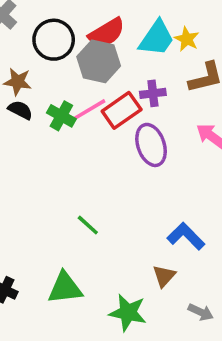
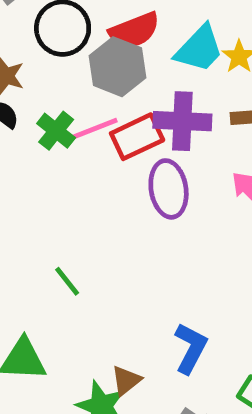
purple cross: (153, 93) -> (182, 121), size x1.6
blue L-shape: (186, 236) -> (191, 348), moved, turned 63
brown triangle: (164, 276) -> (126, 380), moved

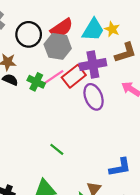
blue L-shape: (191, 348) -> (120, 167), turned 65

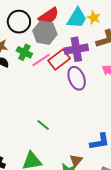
green cross: (36, 82) -> (24, 52), moved

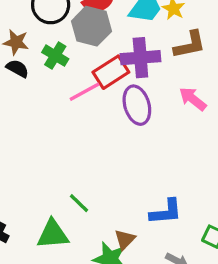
pink line: (41, 60) -> (85, 92), moved
green line: (43, 125) -> (79, 203), moved

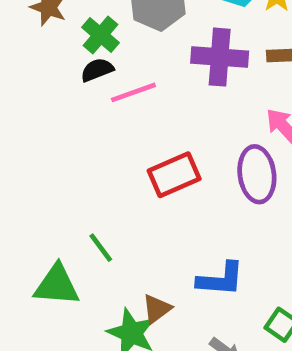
black semicircle: (17, 68) -> (97, 70), moved, turned -60
red rectangle: (111, 72) -> (174, 175), moved
purple ellipse: (137, 105) -> (257, 174), moved

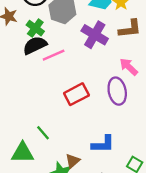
purple cross: (220, 57) -> (95, 35), turned 30
black semicircle: (97, 70) -> (35, 45), size x1.5

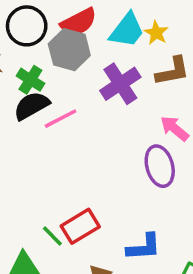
purple cross: (95, 35) -> (120, 84), turned 30
red rectangle: (76, 94) -> (80, 226), moved

